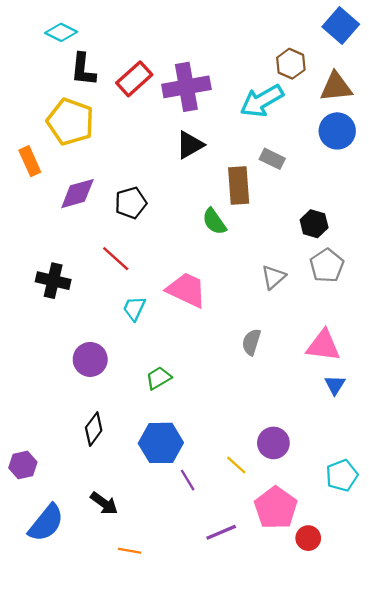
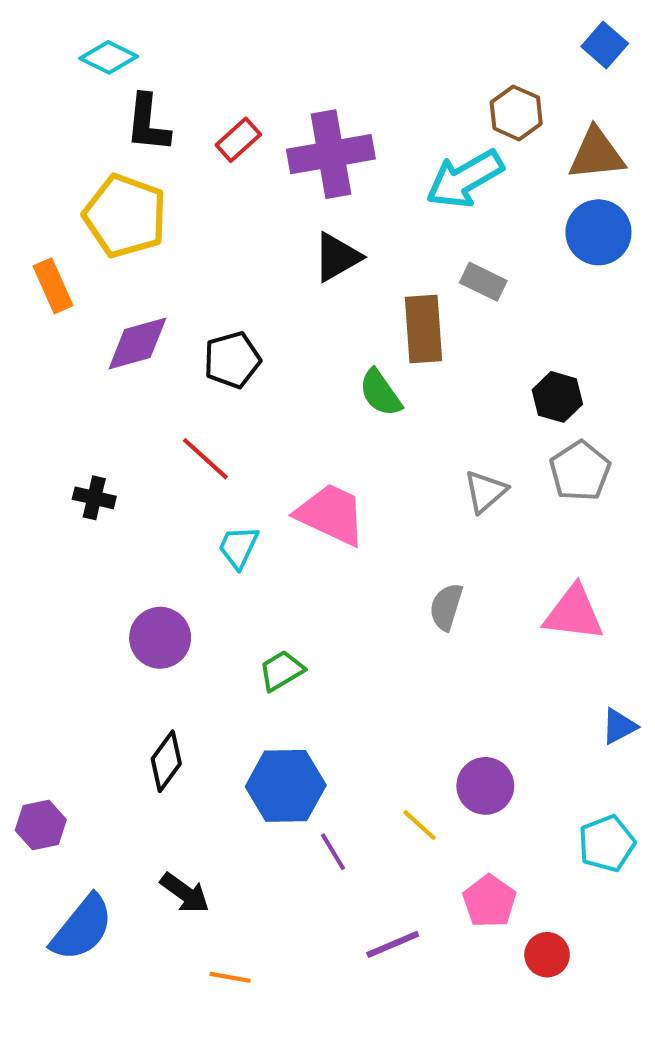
blue square: (341, 25) -> (605, 45), size x0.7
red rectangle: (134, 79) -> (238, 140), size x0.7
black cross: (53, 281) -> (94, 498), size x0.7
blue triangle: (335, 385) -> (619, 726), moved, turned 30
pink pentagon: (276, 508) -> (489, 901), size x0.7

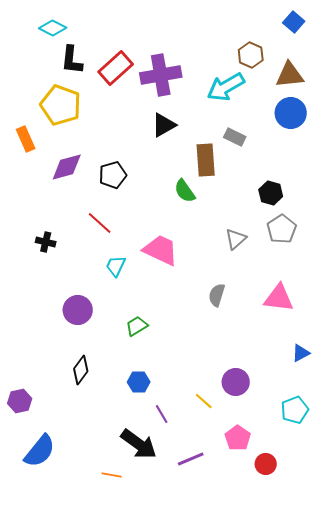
red rectangle: (238, 140) -> (116, 68), size x1.6
blue hexagon: (286, 786) -> (139, 382), size x0.6
black arrow: (185, 893) -> (139, 444), moved, size x1.5

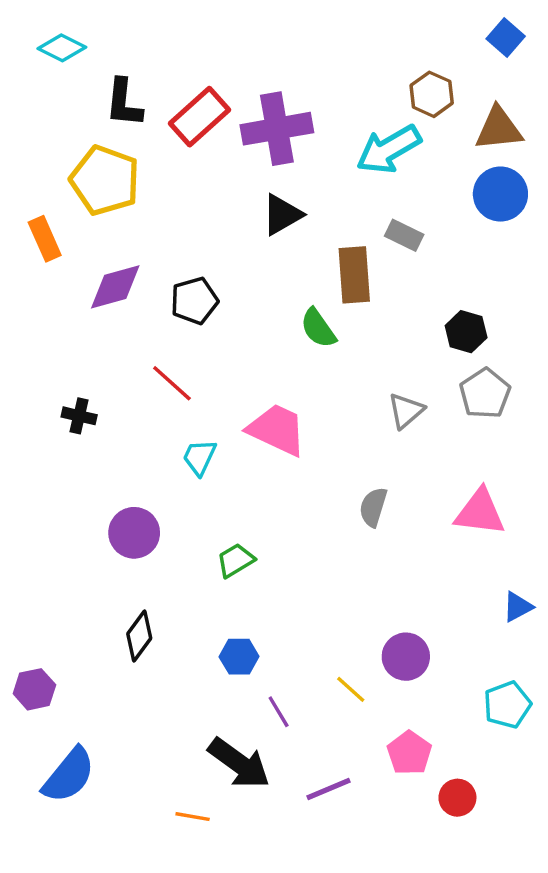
cyan diamond: (53, 28) -> (62, 48), moved

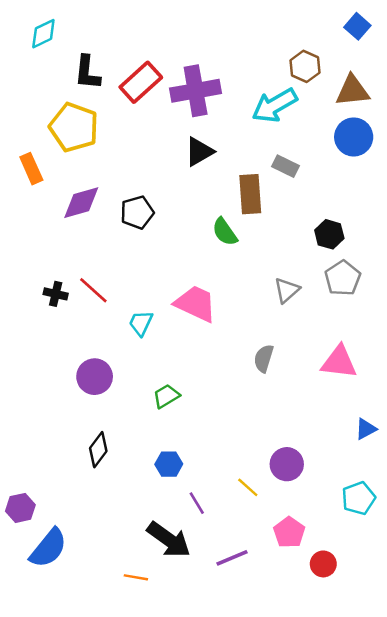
cyan diamond: (62, 48) -> (43, 34), turned -52
red line: (172, 383) -> (93, 290), moved
purple hexagon: (34, 689) -> (20, 508), moved

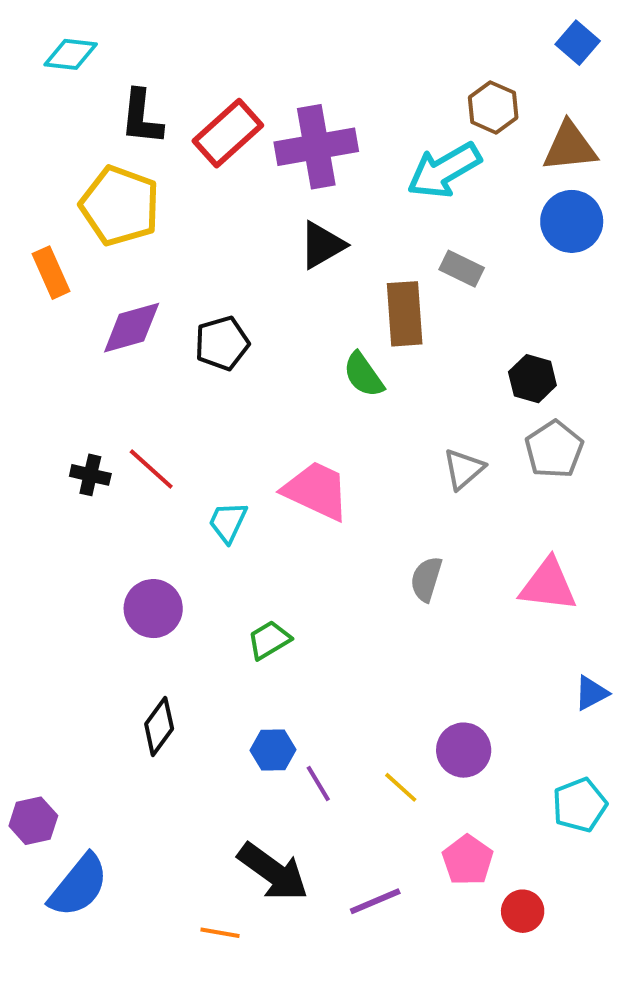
cyan diamond: (43, 34) -> (71, 54), turned 32
purple line: (197, 503) -> (318, 783), moved

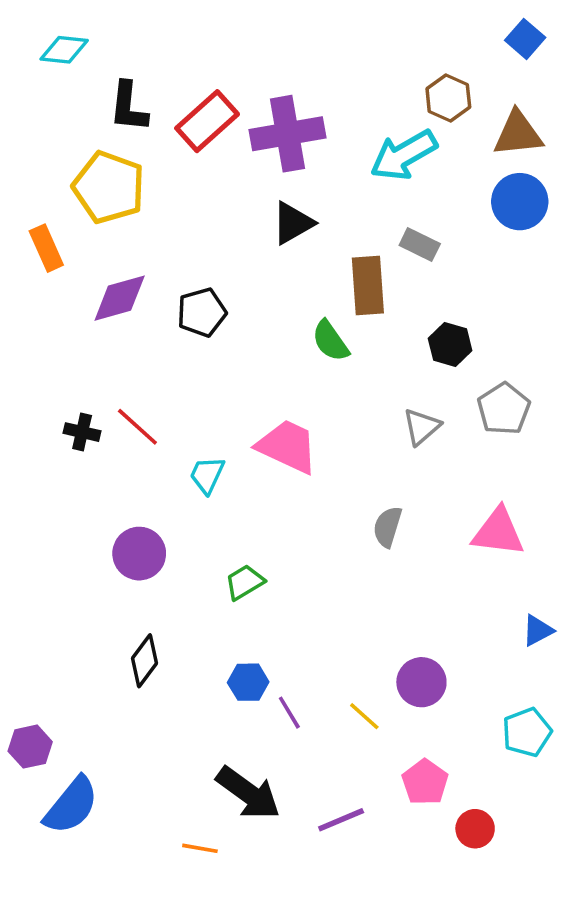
black hexagon: (532, 379) -> (450, 345), moved

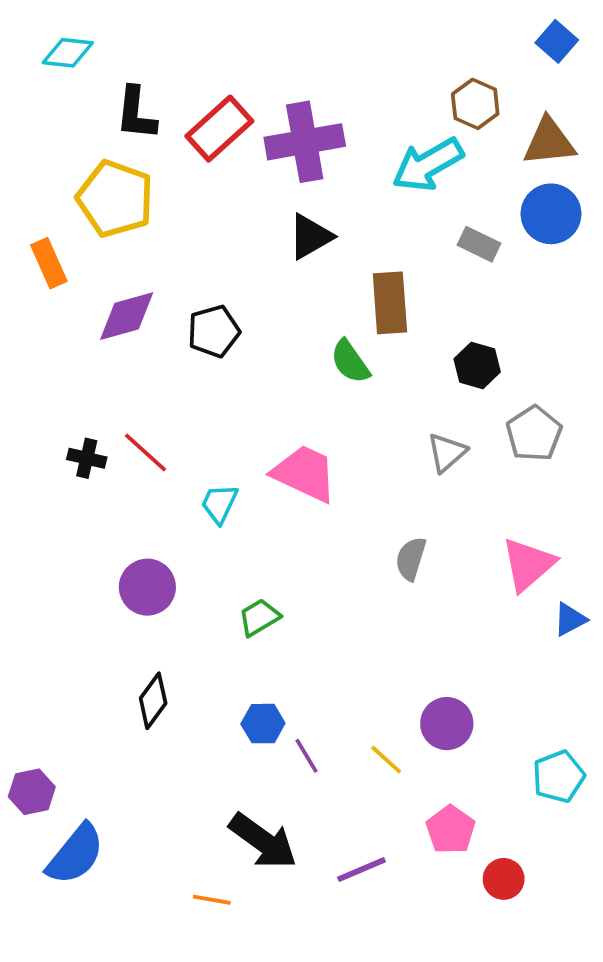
gray rectangle: (420, 244) -> (479, 244), moved
pink triangle: (498, 532) -> (528, 564), turned -48
blue triangle: (538, 630) -> (570, 619), moved

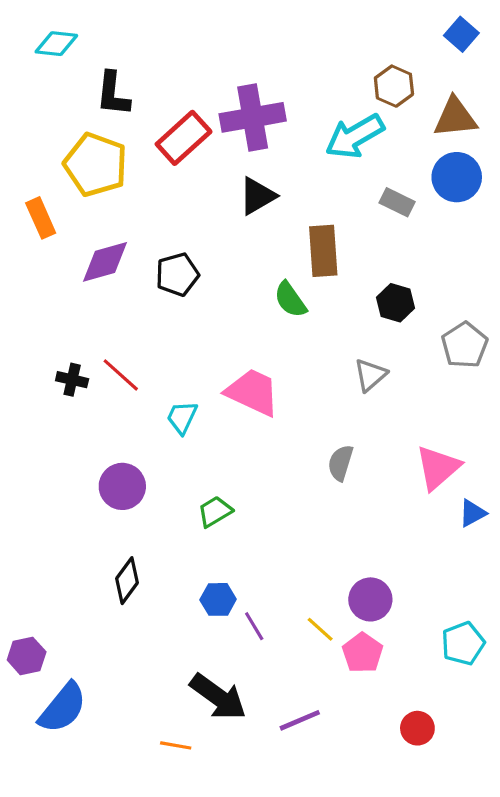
red rectangle: (219, 129) -> (184, 138), moved
gray pentagon: (534, 434) -> (465, 345), moved
pink pentagon: (451, 830) -> (363, 653), moved

